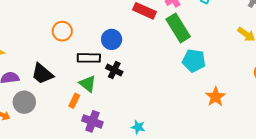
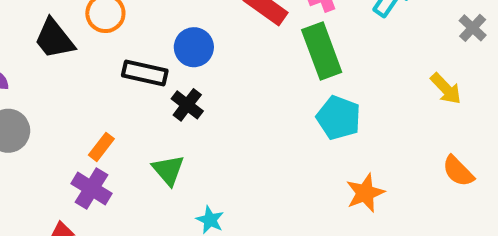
black trapezoid: (42, 74) -> (54, 39), moved
green triangle: (88, 84) -> (168, 170), moved
purple cross: (92, 121) -> (91, 188), moved

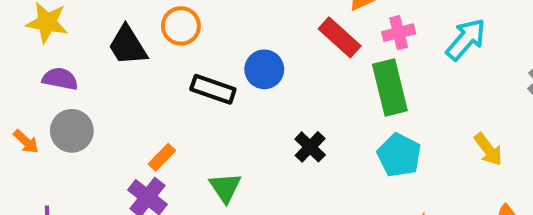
yellow arrow: (446, 89) -> (488, 149), moved
black cross: (187, 105) -> (310, 147), moved

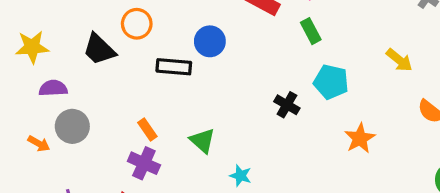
green rectangle: (390, 87) -> (311, 31), size x0.6
black cross: (310, 147) -> (287, 105), moved
orange rectangle: (162, 157) -> (147, 129), turned -65

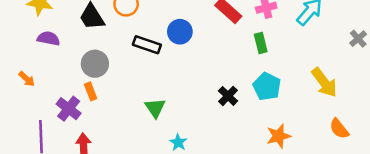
yellow arrow: (399, 60) -> (324, 82), size x1.4
gray circle: (72, 126) -> (95, 64), moved
orange rectangle: (147, 129) -> (91, 91), moved
purple cross: (144, 163) -> (69, 109), moved

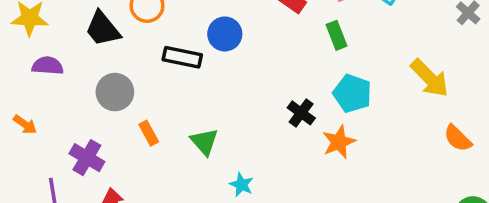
orange rectangle: (91, 91) -> (149, 133), moved
orange star: (279, 136) -> (339, 142), moved

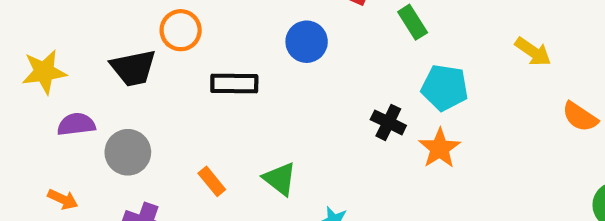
black trapezoid: (103, 29) -> (133, 68), turned -51
blue circle: (225, 34) -> (307, 42), moved
yellow arrow: (430, 78) -> (533, 52), size x0.7
gray circle: (115, 92) -> (128, 152), moved

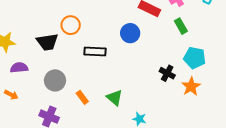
gray circle: (128, 152) -> (55, 80), moved
orange arrow: (63, 199) -> (11, 95), moved

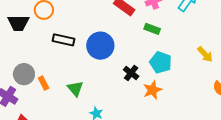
green rectangle: (181, 26) -> (152, 29), turned -49
blue circle: (130, 33) -> (100, 46), moved, size x1.4
gray circle: (55, 80) -> (24, 74), moved

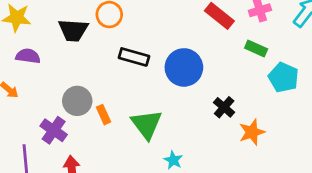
cyan pentagon: (161, 62) -> (284, 77), moved
green triangle: (75, 88) -> (147, 124), size x1.4

